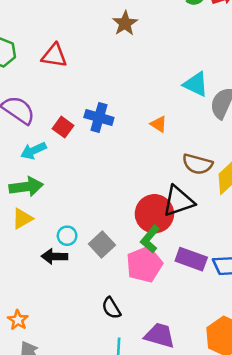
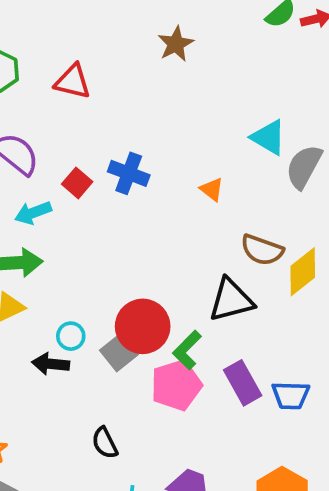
red circle: (154, 214) -> (143, 326), moved
purple rectangle: (191, 259) -> (243, 383), turned 36
black semicircle: (111, 308) -> (105, 443), moved

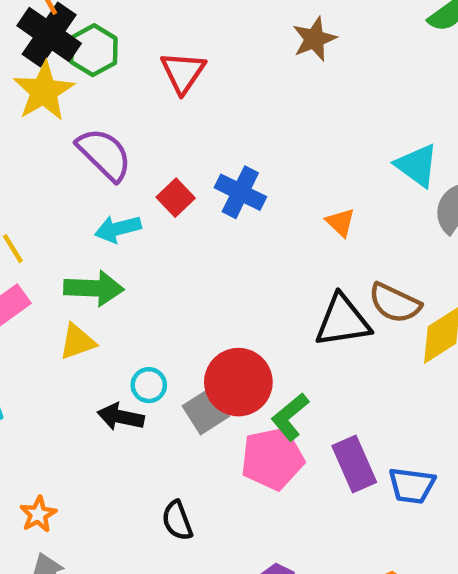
red triangle: (73, 82) -> (183, 72), turned 45
black triangle: (231, 300) -> (343, 321), moved

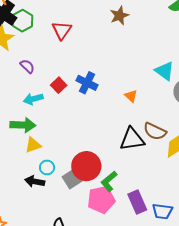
purple semicircle: (104, 154) -> (27, 66), size x0.6
yellow triangle: (77, 342) -> (33, 145), moved

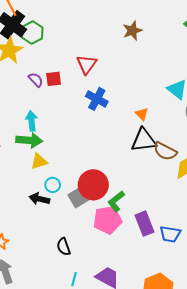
red triangle: (62, 30) -> (87, 64), moved
red square: (59, 85) -> (54, 79), moved, turned 35
cyan arrow: (33, 99) -> (32, 121), moved, turned 96
black triangle: (132, 139) -> (144, 140), moved

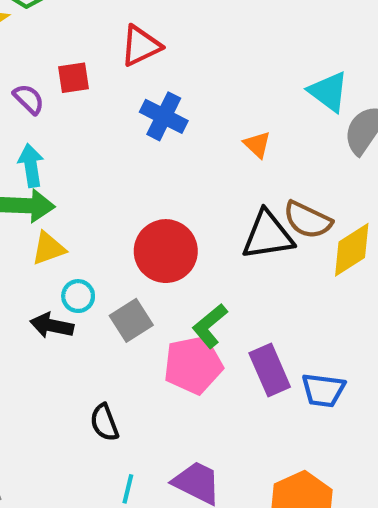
red triangle: (87, 64) -> (141, 46), turned 30
purple semicircle: (36, 80) -> (29, 99), moved
black triangle: (144, 140) -> (268, 235), moved
red circle: (93, 185) -> (166, 251), moved

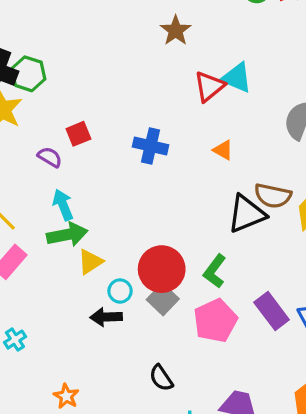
red triangle: (141, 46) -> (209, 86), moved
cyan triangle: (328, 92) -> (237, 78), moved
red circle: (166, 251) -> (162, 269), moved
green L-shape: (210, 326) -> (215, 271), moved

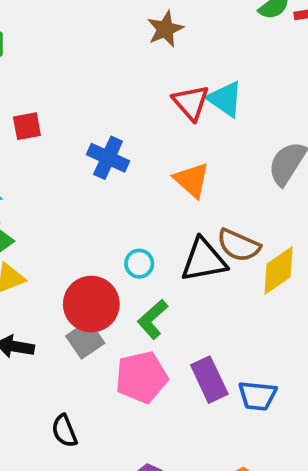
red triangle: (209, 86) -> (191, 102), turned -44
orange triangle: (223, 150) -> (192, 180), size x1.5
cyan circle: (120, 291) -> (139, 264), moved

